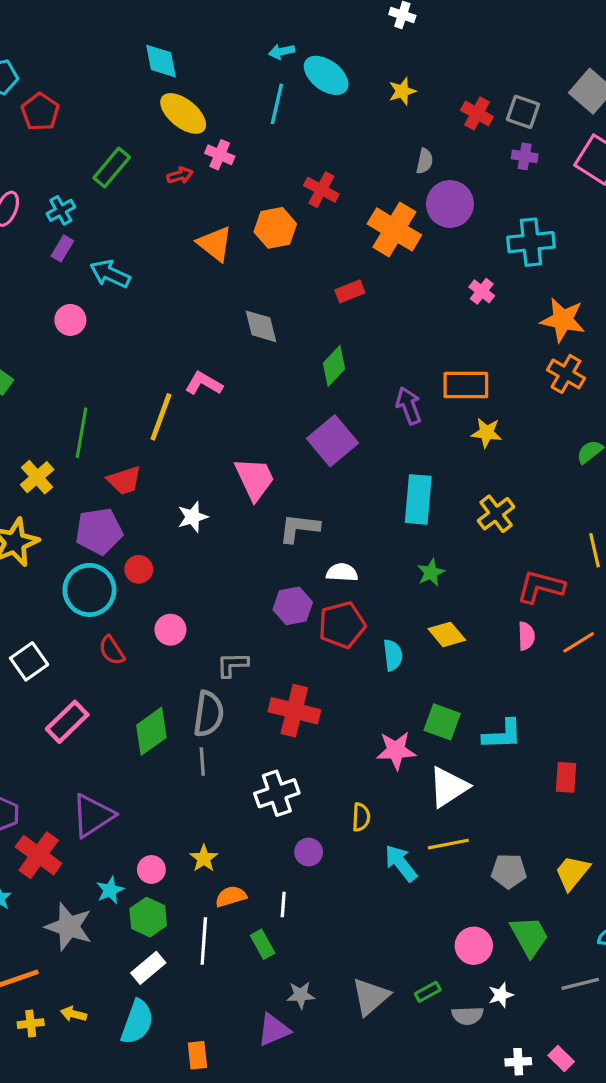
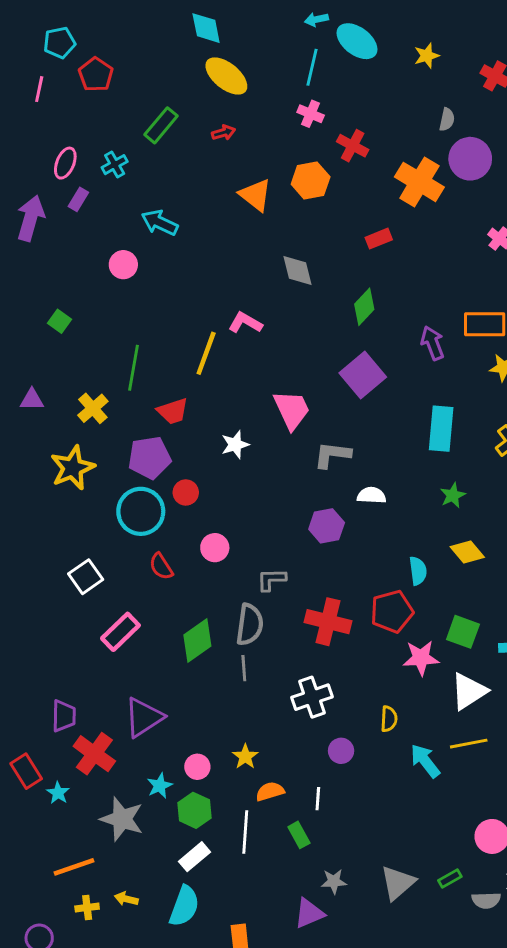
pink cross: (220, 155) -> (311, 114), moved
purple rectangle: (62, 248) -> (78, 199), moved
red pentagon: (342, 625) -> (392, 611), moved

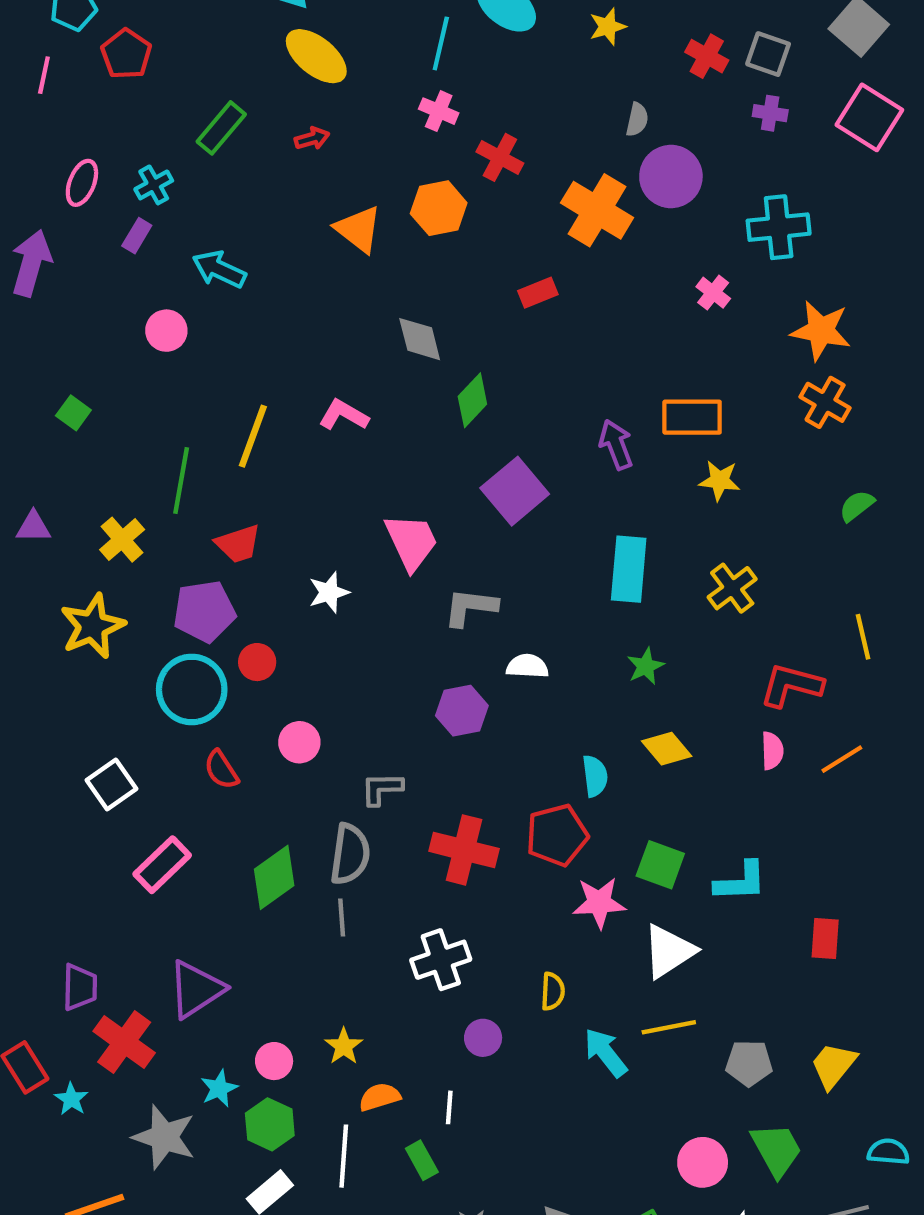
purple rectangle: (78, 199) -> (137, 236), moved
green diamond: (364, 307) -> (472, 400), moved
yellow line: (206, 353) -> (253, 436), moved

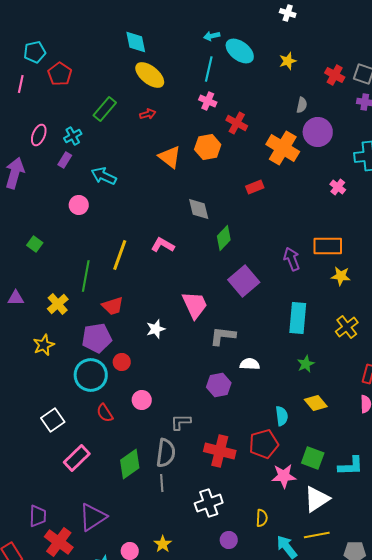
yellow star: (92, 626) -> (44, 345), size x0.7

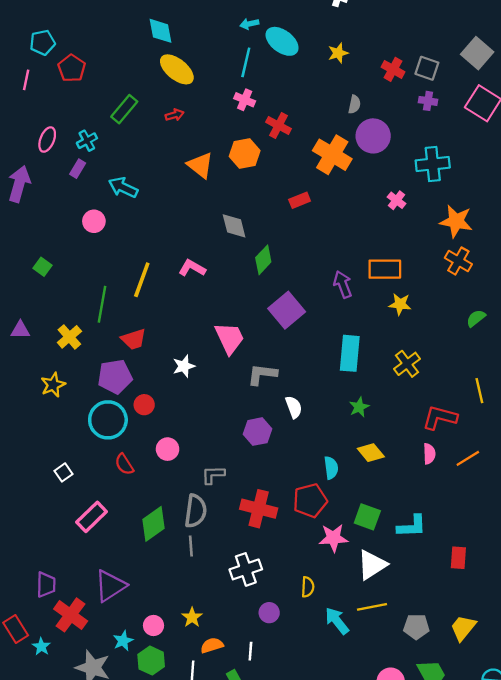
white semicircle: (250, 364) -> (294, 407), turned 66
white square: (53, 420) -> (64, 472), size x0.7

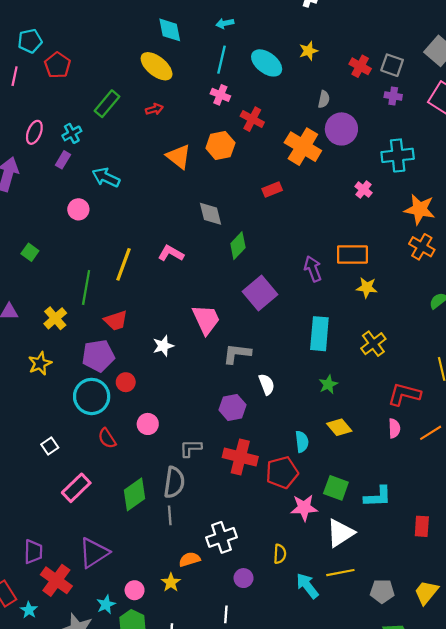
cyan diamond: (161, 31) -> (170, 30), moved
cyan ellipse: (282, 41) -> (267, 63), moved
red cross: (259, 509) -> (240, 457), moved
orange semicircle: (212, 645) -> (190, 559), moved

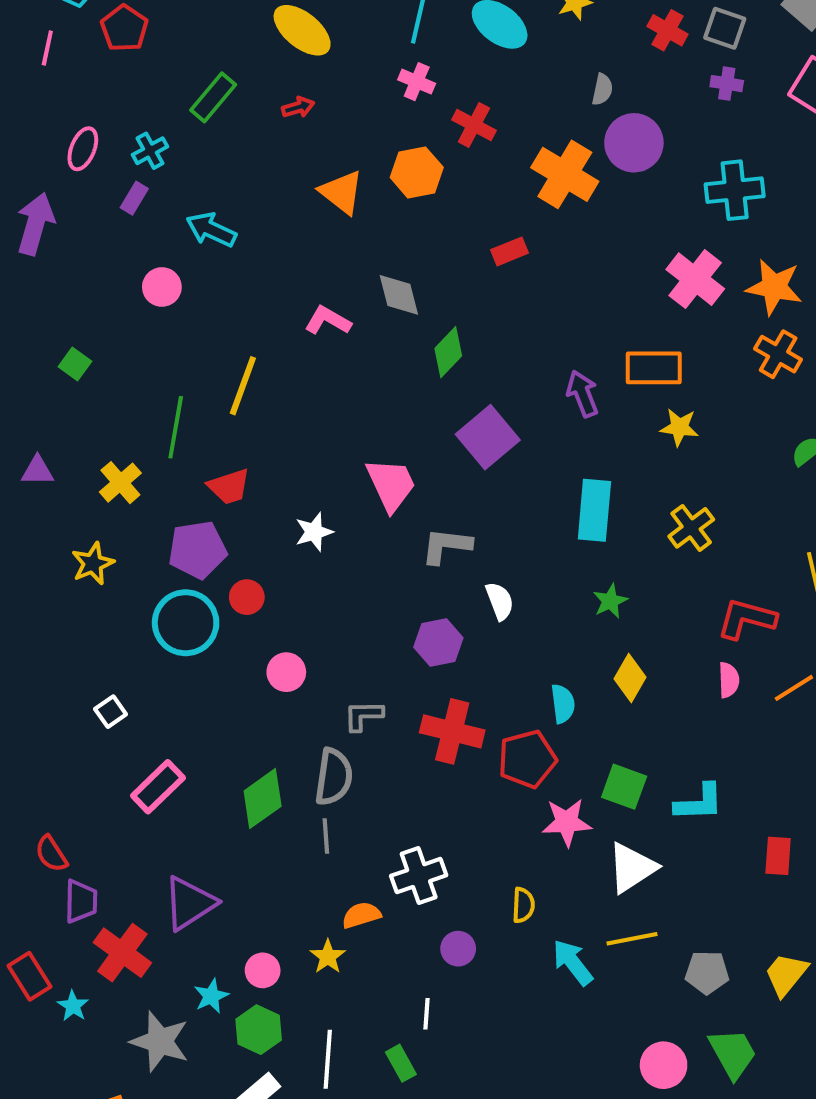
pink cross: (363, 190) -> (695, 279), moved, size x1.8
pink L-shape: (171, 253) -> (328, 321), moved
yellow diamond: (339, 427) -> (630, 678), turned 70
red semicircle: (107, 438) -> (51, 854), moved

